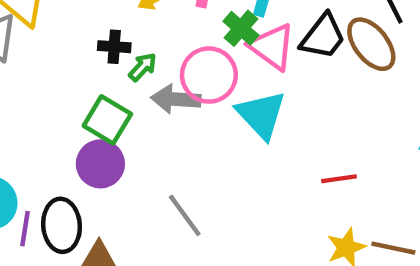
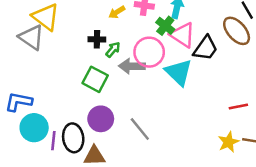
black trapezoid: (323, 37) -> (206, 48), moved
purple circle: (100, 164) -> (101, 119), moved
red line: (339, 179) -> (238, 107), moved

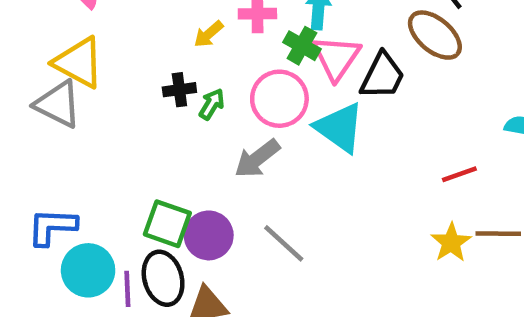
pink triangle: (183, 35) -> (336, 58), turned 40
gray arrow: (132, 66) -> (257, 159), moved, turned -30
green square: (95, 79) -> (167, 224), moved

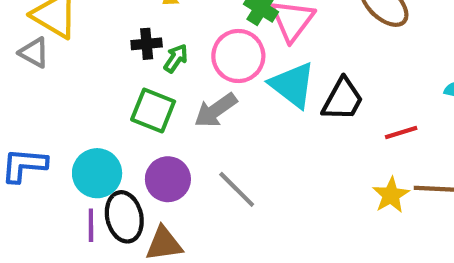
black trapezoid: (382, 76) -> (343, 99), moved
gray triangle: (58, 104) -> (34, 53), size x0.7
green square: (167, 224) -> (153, 110), moved
cyan circle: (88, 270) -> (97, 173), moved

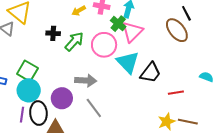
black cross: (147, 44) -> (53, 33), moved
green arrow: (176, 58) -> (74, 41), size x1.5
green square: (153, 110) -> (27, 71), moved
gray arrow: (216, 110) -> (86, 80), moved, turned -150

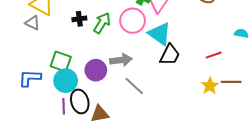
black trapezoid: (150, 73) -> (170, 55), moved
purple circle: (62, 98) -> (96, 70), moved

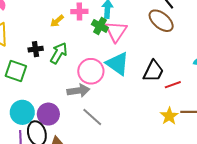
pink circle: (133, 21) -> (91, 71), moved
black trapezoid: (170, 55) -> (153, 71), moved
green square: (61, 61) -> (16, 71), moved
purple circle: (96, 70) -> (48, 114), moved

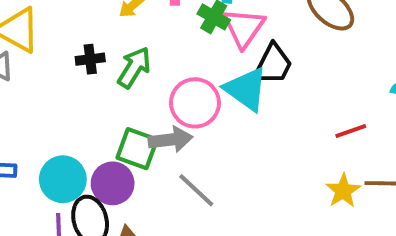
green square: (16, 71) -> (137, 149), moved
black trapezoid: (153, 71) -> (273, 64), moved

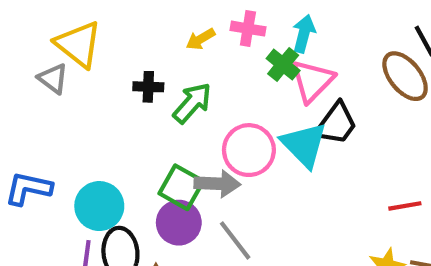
purple circle: (113, 183) -> (179, 223), moved

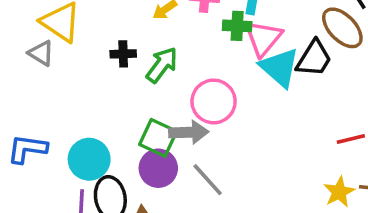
green cross: (283, 65) -> (237, 26), turned -32
black trapezoid: (336, 124) -> (314, 59), moved
cyan triangle: (304, 145) -> (280, 67), moved

